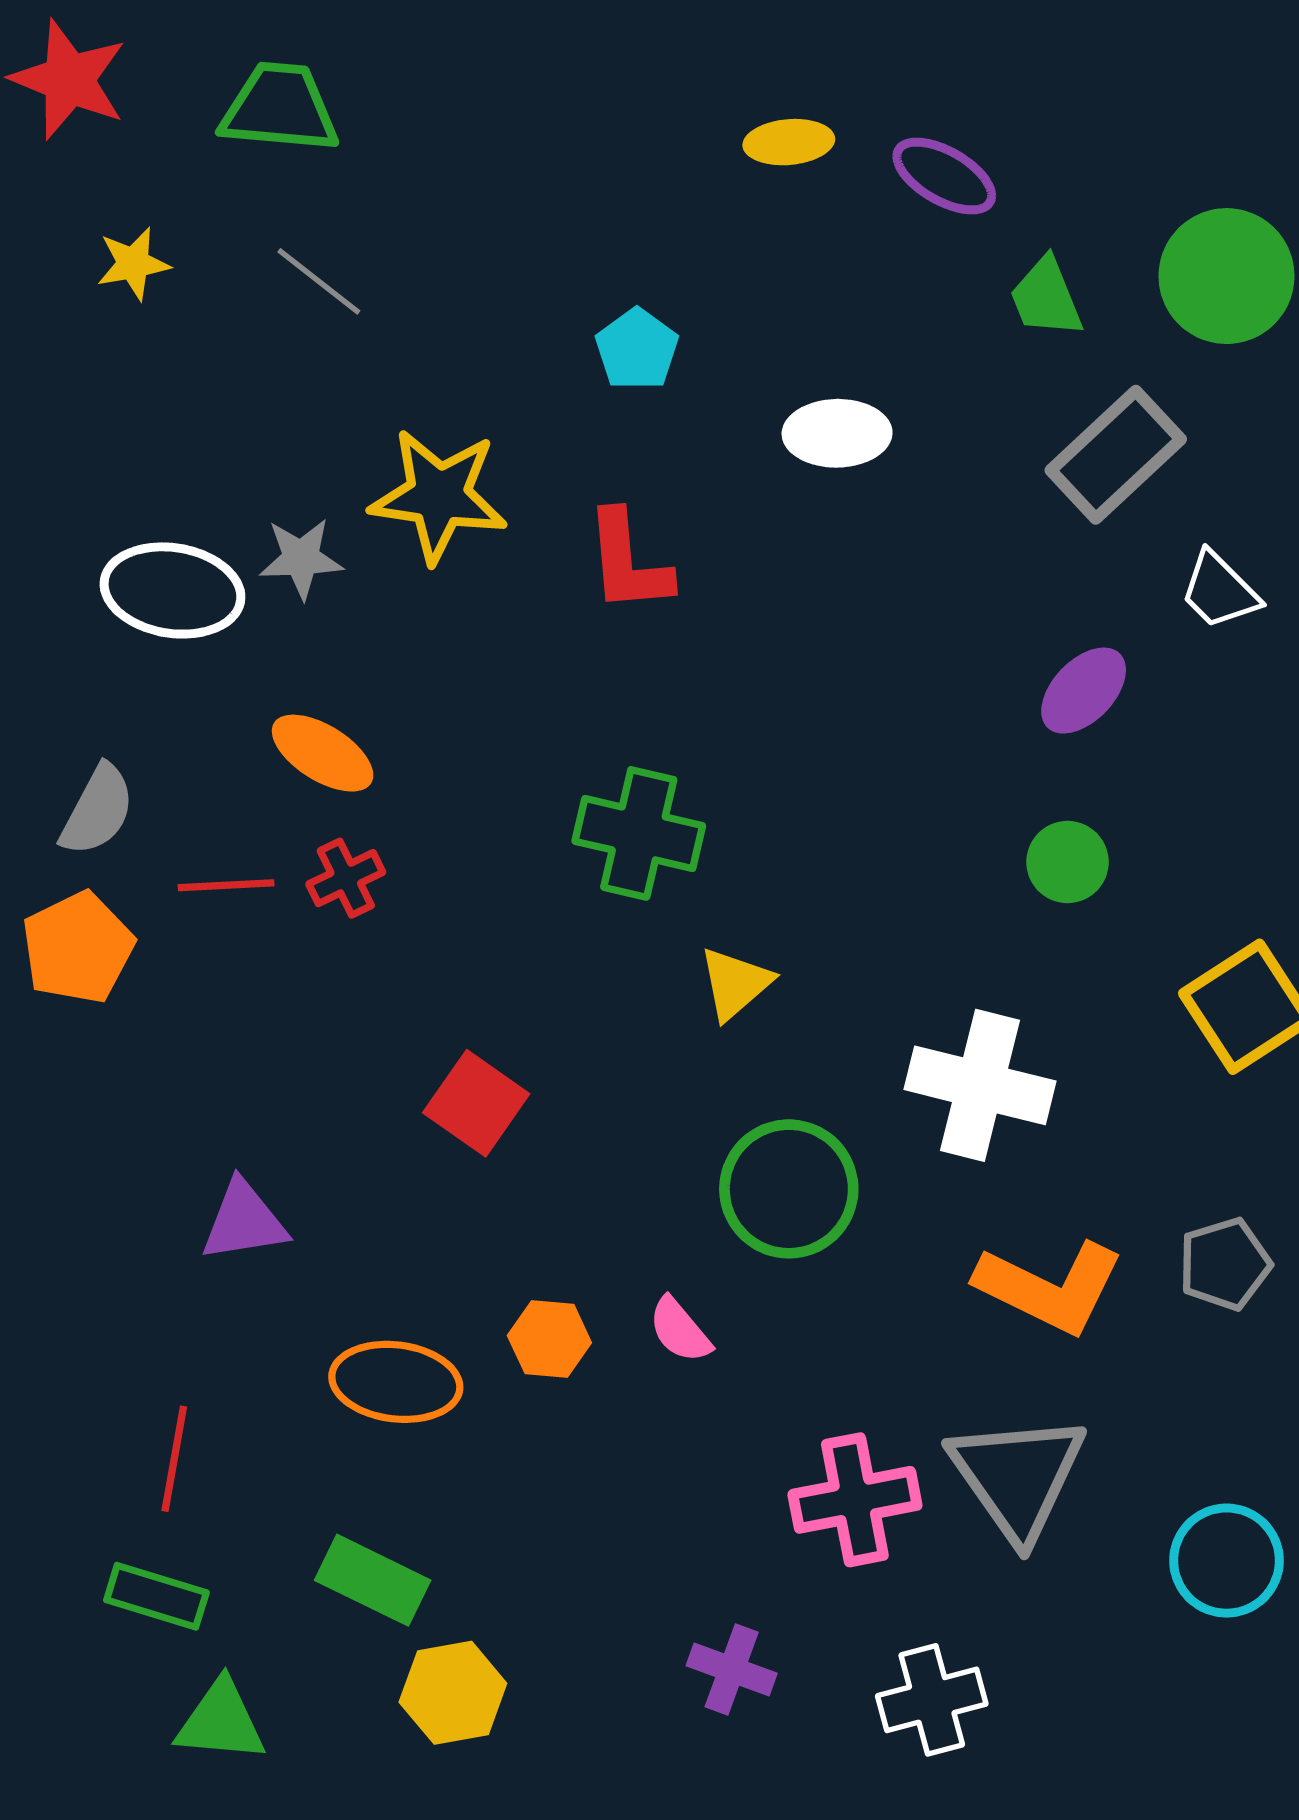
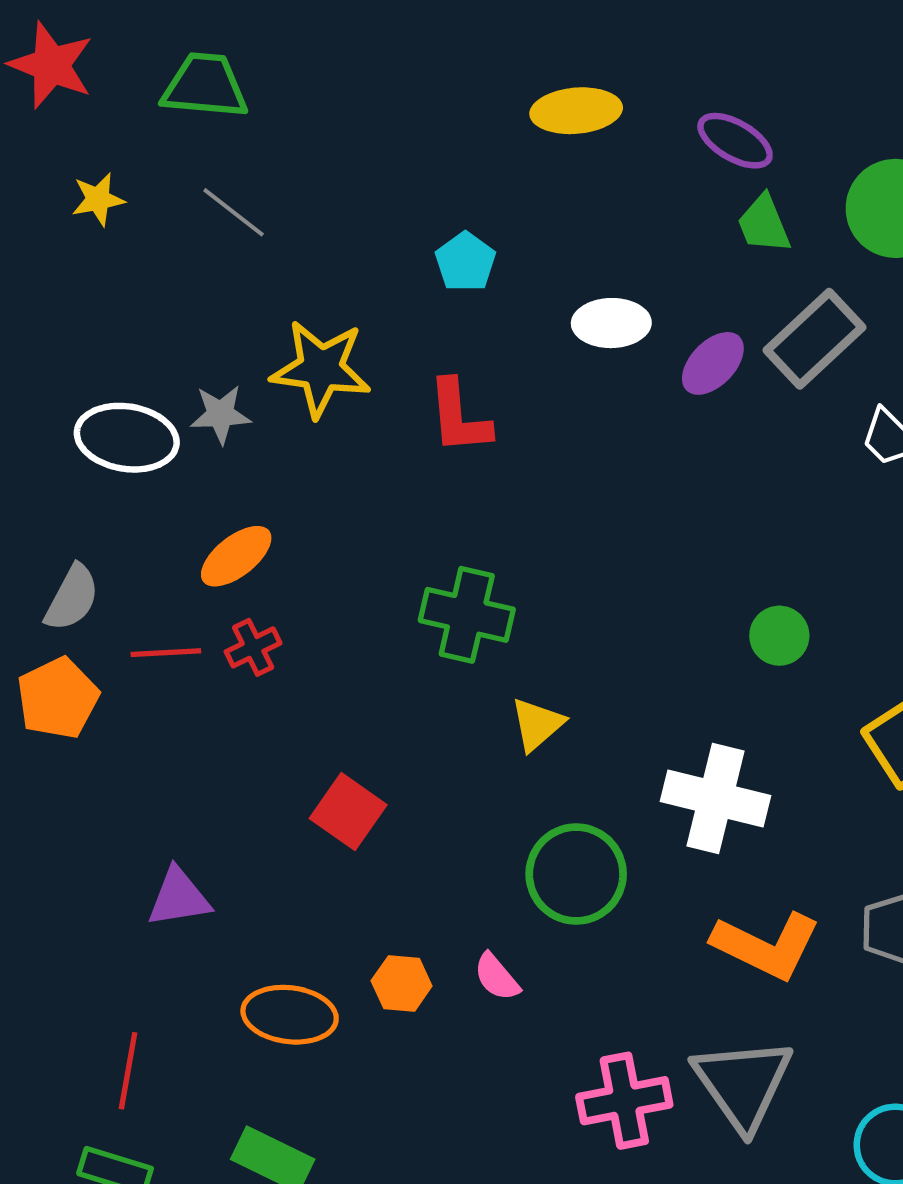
yellow ellipse: (789, 142) -> (576, 111), size x1.4
purple ellipse: (944, 176) -> (735, 141), moved
purple ellipse: (1084, 691) -> (713, 363), moved
orange ellipse: (323, 753) -> (236, 556), turned -70

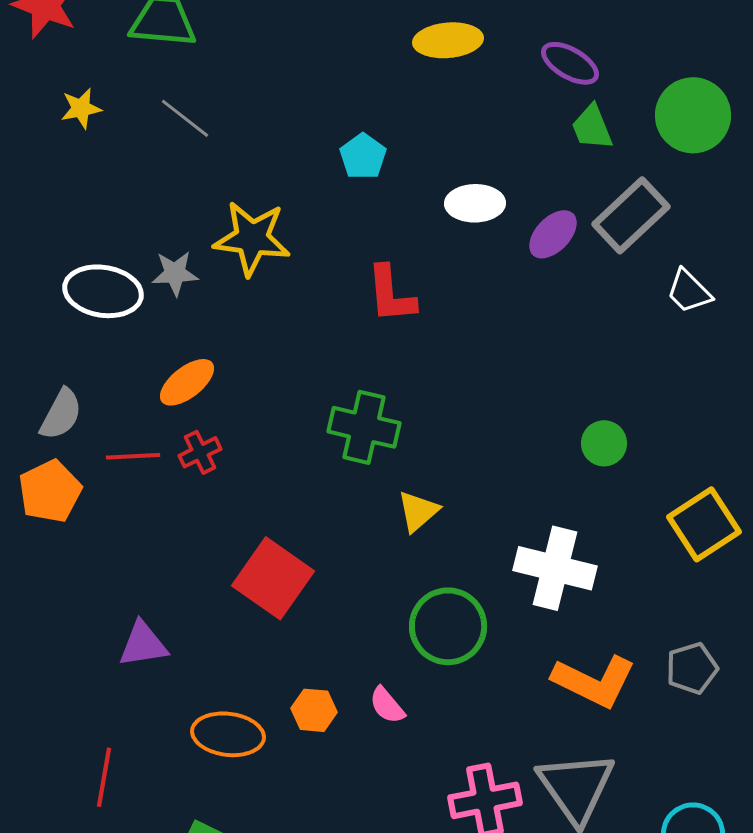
red L-shape: (459, 417) -> (391, 294), moved
red square: (348, 812) -> (273, 578), size x1.4

